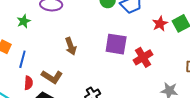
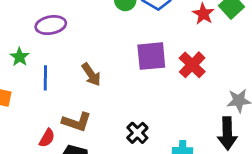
blue line: (22, 59) -> (45, 78), moved
red semicircle: (28, 83) -> (47, 138), turned 40

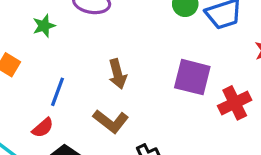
blue line: (45, 78) -> (57, 92), moved
brown L-shape: (77, 122) -> (111, 121), moved

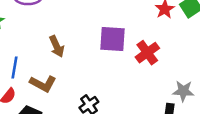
brown L-shape: (111, 121) -> (43, 84), moved

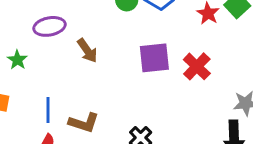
brown arrow: (57, 46) -> (87, 51), moved

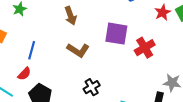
brown L-shape: (84, 123) -> (78, 50), moved

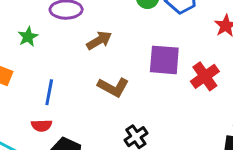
brown arrow: (71, 16) -> (99, 40), turned -96
red semicircle: (24, 74) -> (42, 126), turned 48

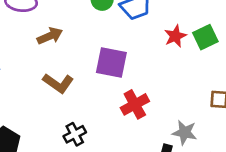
red cross: (205, 76) -> (135, 104), moved

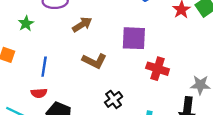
red cross: (135, 104) -> (158, 69), turned -35

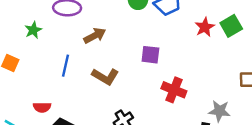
purple square: (134, 38) -> (150, 55), size x0.7
blue line: (44, 67) -> (65, 66), moved

